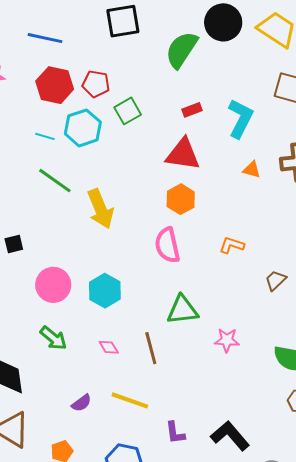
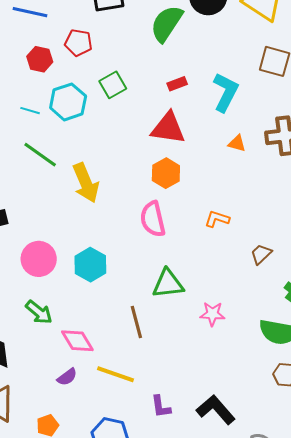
red pentagon: (96, 84) -> (78, 43), moved
red hexagon: (55, 85) -> (40, 59), size x0.7
pink diamond: (109, 347) -> (77, 341), moved, size x1.6

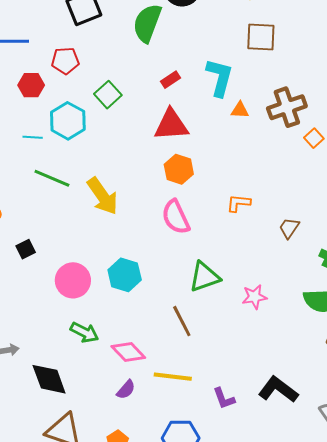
orange triangle: (237, 143) -> (240, 110), moved

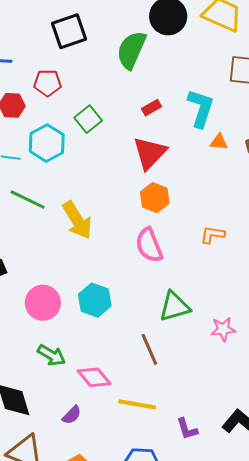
red triangle: (171, 125) -> (150, 153), turned -45
purple semicircle: (126, 390) -> (72, 415), moved

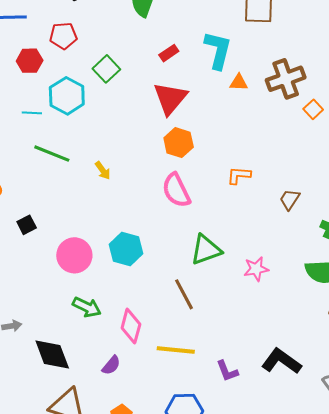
yellow arrow: (77, 220) -> (103, 171), size x0.5
pink diamond: (94, 377) -> (131, 326), turned 60

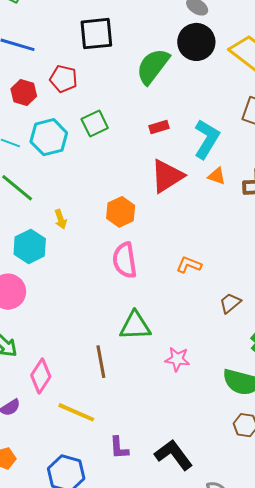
red triangle: (170, 98) -> (167, 176), moved
orange hexagon: (179, 143) -> (121, 212), moved
cyan hexagon: (126, 249) -> (30, 247), moved

